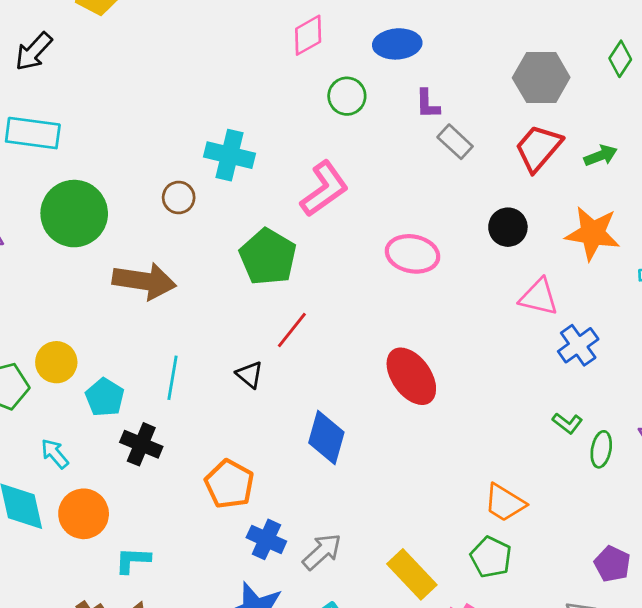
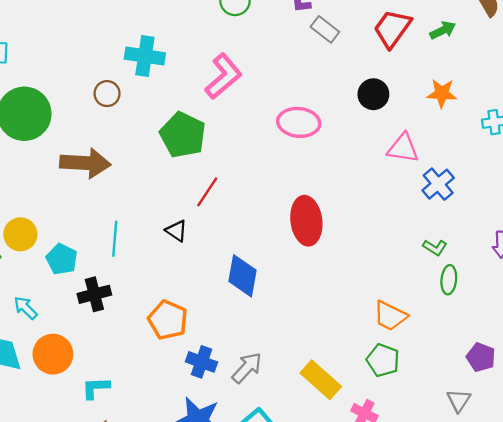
orange star: (593, 233) -> (442, 93), size x0.7
red ellipse: (411, 376) -> (306, 221), turned 33
black cross: (141, 444) -> (94, 294), turned -32
green ellipse: (601, 449) -> (449, 280), moved

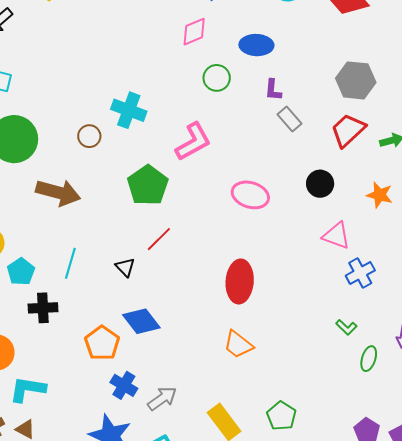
blue diamond: (243, 276) -> (141, 321), moved, turned -60
green ellipse: (449, 280) -> (369, 359), moved
orange trapezoid: (390, 316) -> (238, 344), moved
cyan L-shape: (96, 388) -> (28, 389), size x1.4

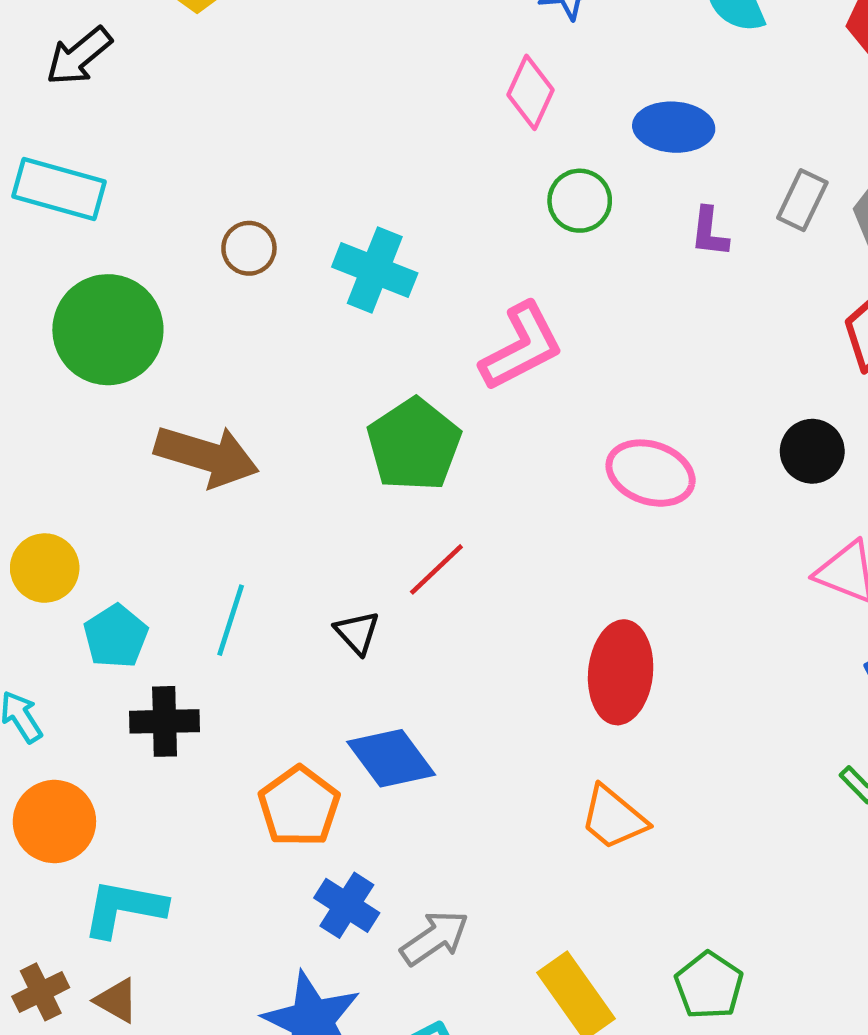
pink diamond: (194, 32) -> (530, 92), turned -44
gray rectangle: (290, 119) -> (802, 200), moved, turned 65
brown circle: (89, 136) -> (249, 248), moved

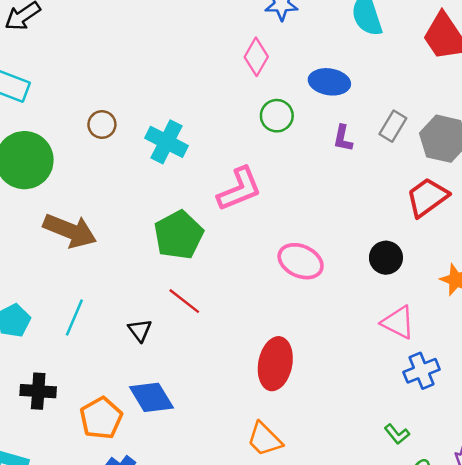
red line: (436, 569) -> (184, 301), turned 76
black cross: (165, 721) -> (38, 391), moved

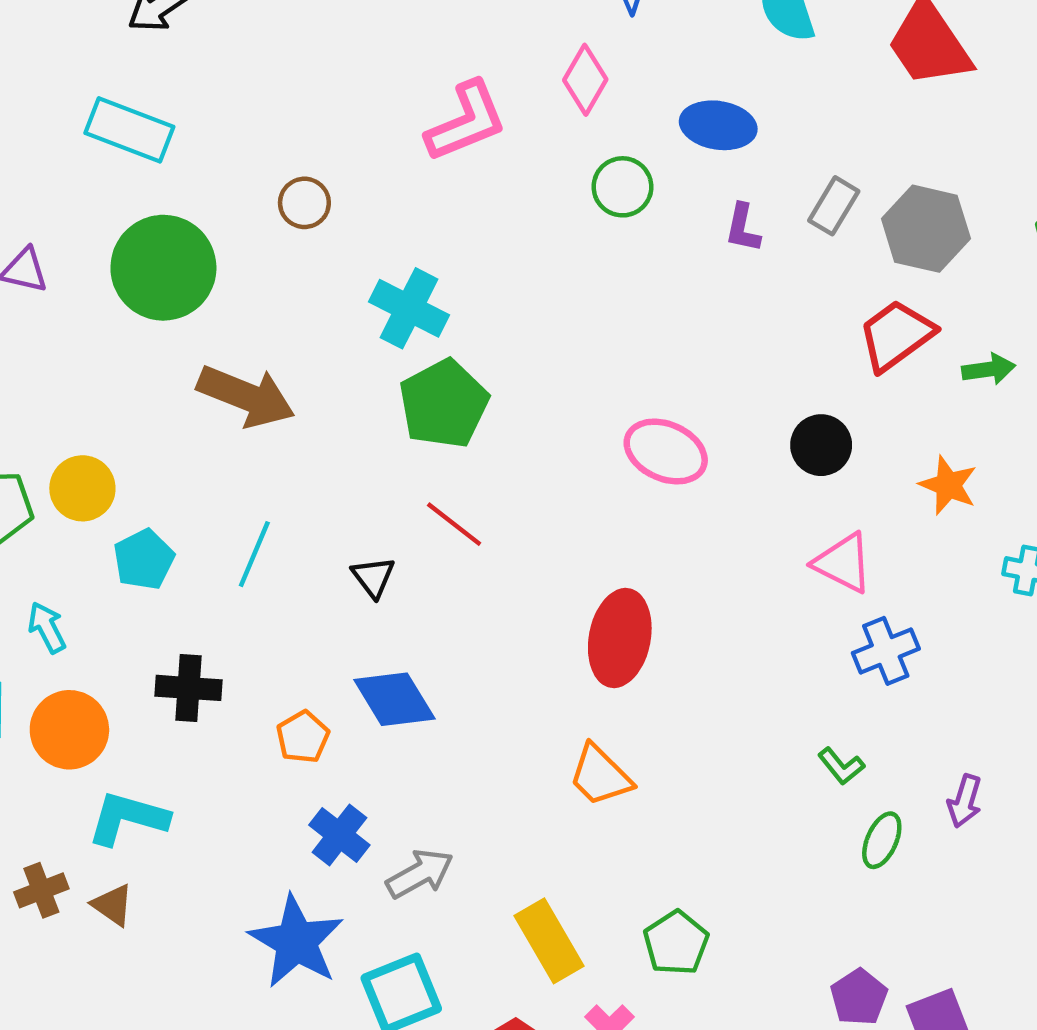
cyan cross: (167, 142) -> (409, 308), moved
pink L-shape: (239, 189) -> (466, 122), moved
orange pentagon: (101, 418) -> (303, 737), size x0.7

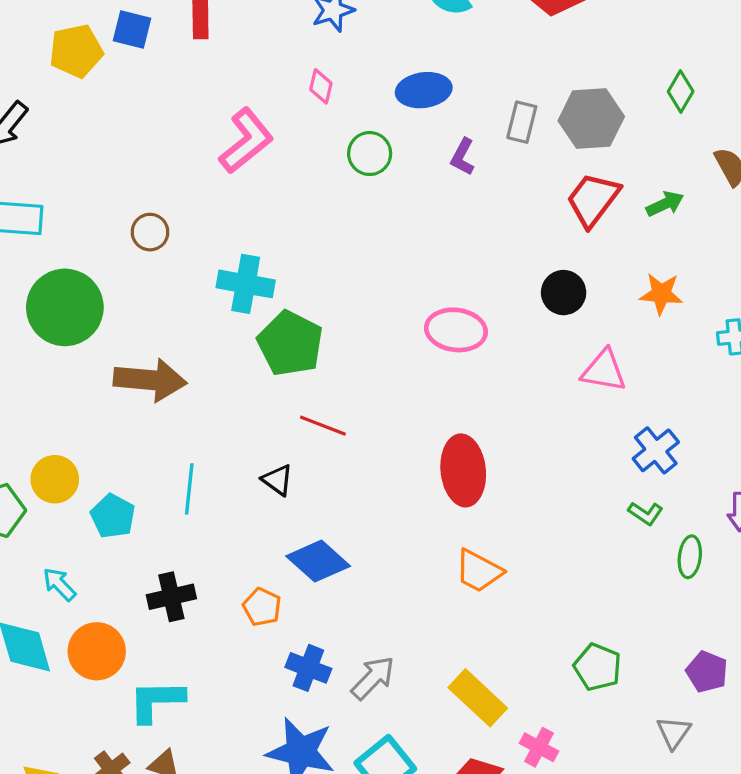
pink diamond: (585, 80) -> (321, 86), size x0.7
purple L-shape: (743, 228) -> (463, 157), turned 33
blue cross: (886, 651) -> (656, 450), moved
green pentagon: (676, 943) -> (598, 667), moved

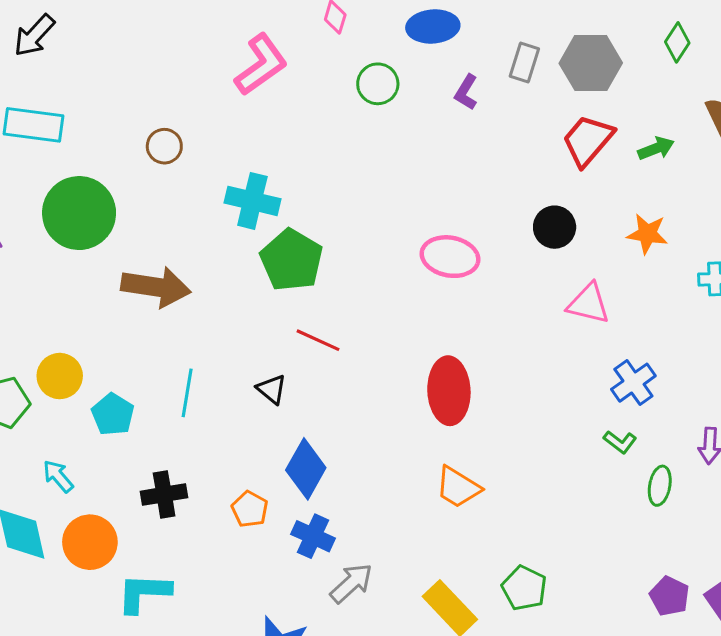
blue diamond: (318, 561) -> (306, 469), turned 74
green pentagon: (598, 667) -> (524, 588), moved
blue cross: (308, 668) -> (313, 536), moved

